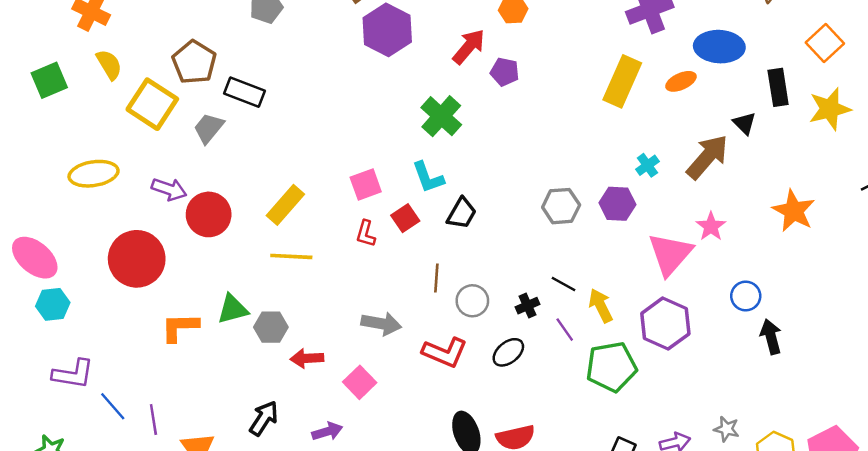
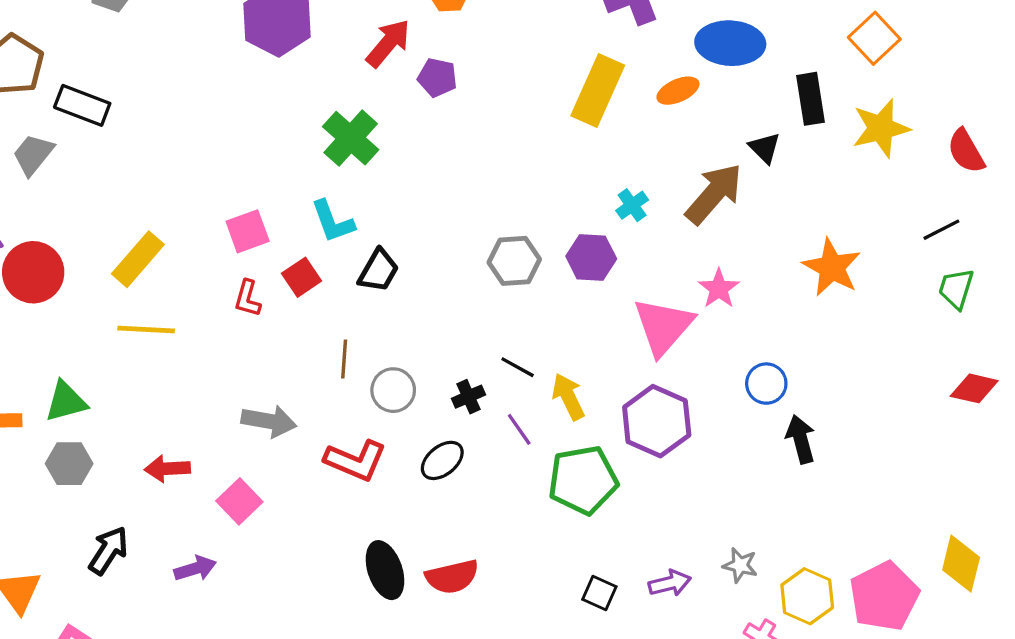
gray hexagon: (271, 327) -> (69, 464), moved

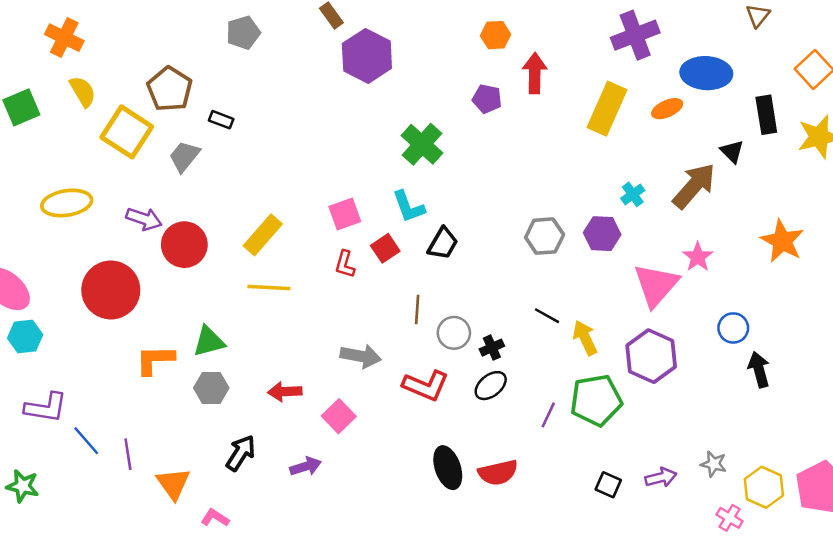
red arrow: (388, 43) -> (535, 73), moved, turned -39
black rectangle: (82, 105) -> (221, 120), size x0.6
black cross: (468, 397) -> (492, 348), moved
purple line: (519, 429) -> (548, 415), moved, turned 60

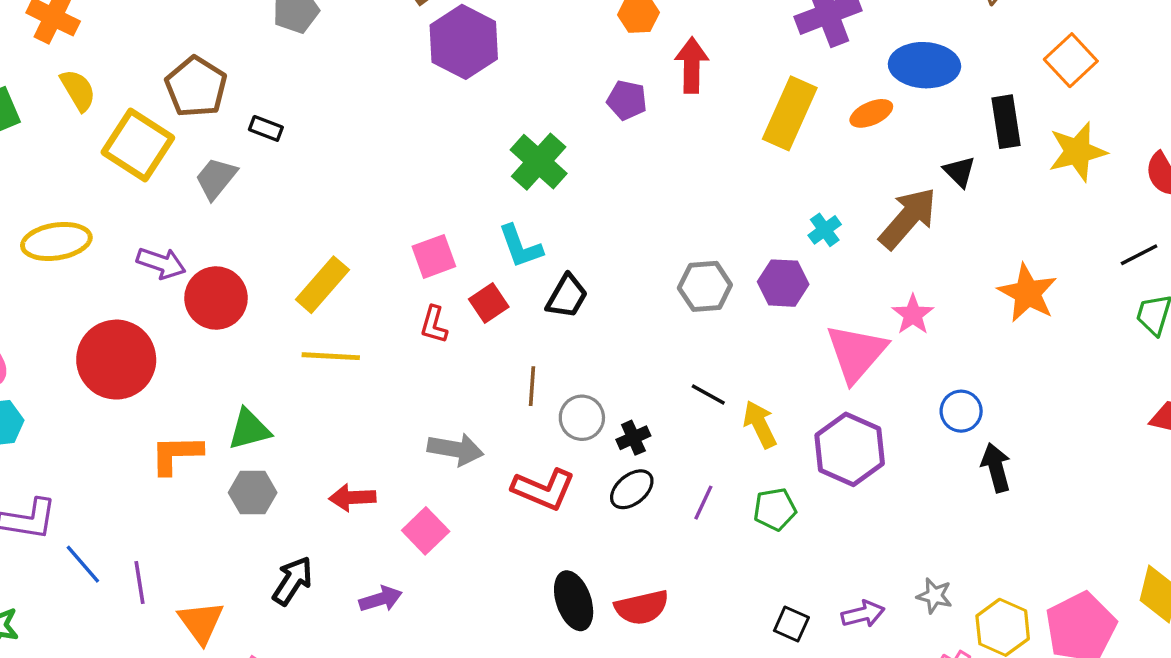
green pentagon: (596, 400) -> (775, 509), size x0.6
purple line: (548, 415) -> (703, 503), moved

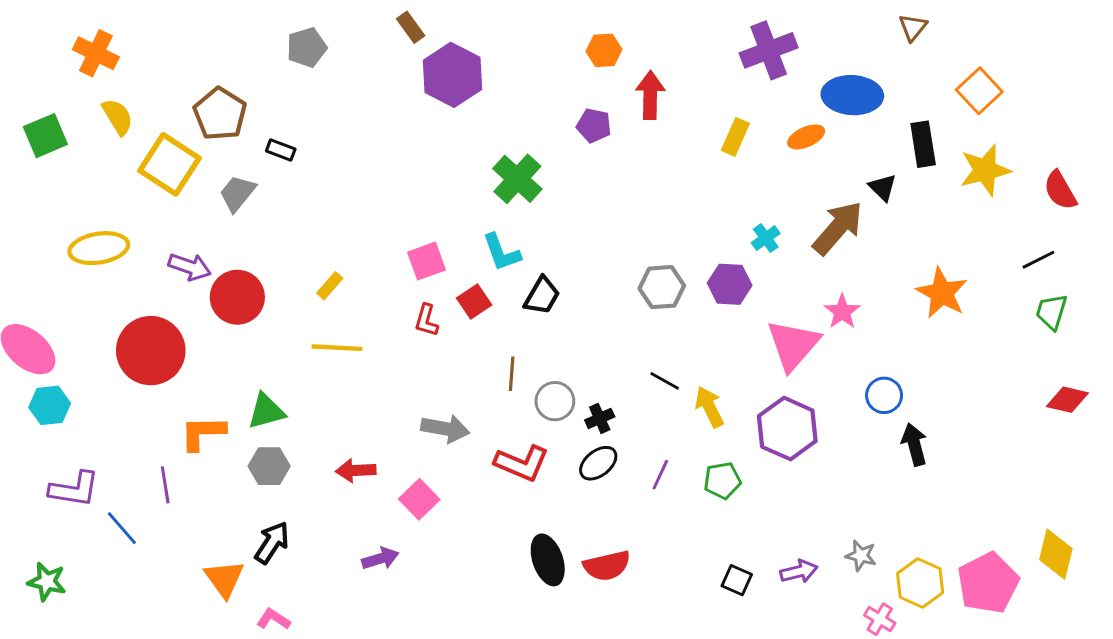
yellow rectangle: (790, 113) -> (735, 137), size x0.6
yellow rectangle: (322, 285) -> (330, 286), size x0.6
black arrow: (293, 581) -> (272, 543), moved
purple line: (140, 582) -> (165, 485), moved

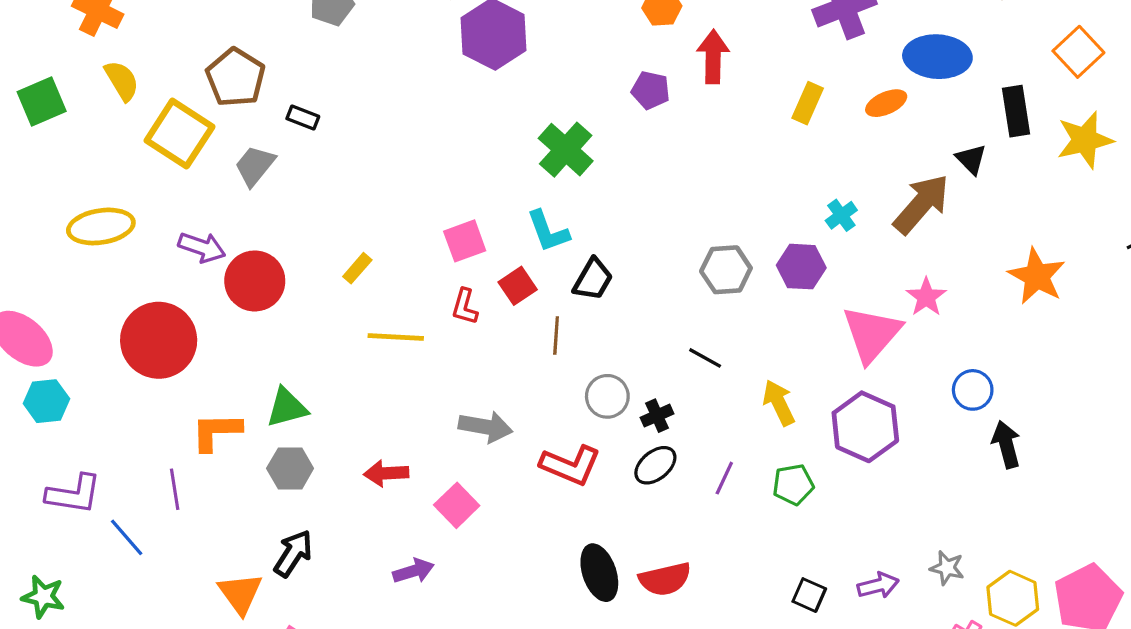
yellow line: (337, 348) -> (396, 337), moved
brown line: (512, 374) -> (556, 335), moved
black line: (665, 381) -> (705, 358), moved

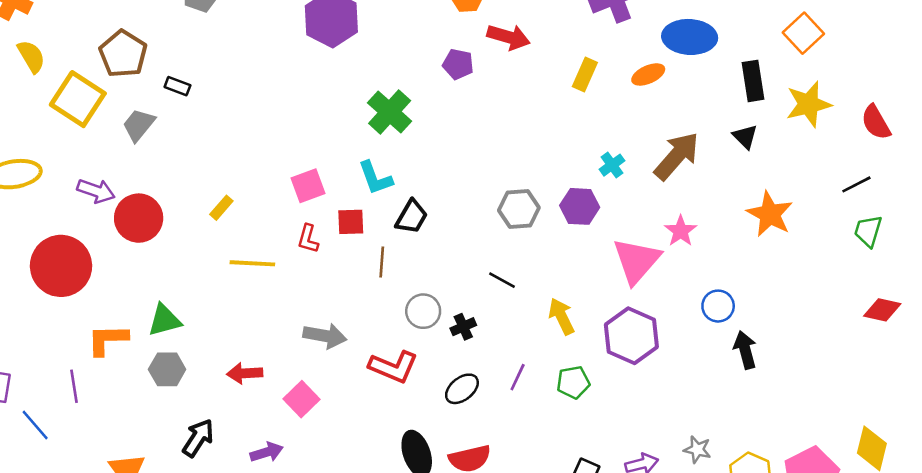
red arrow: (713, 57) -> (509, 37), turned 105
black triangle: (971, 159) -> (745, 137), moved
red square: (518, 286) -> (351, 222), turned 32
black ellipse: (655, 465) -> (462, 389), moved
black arrow: (293, 553) -> (198, 438), moved

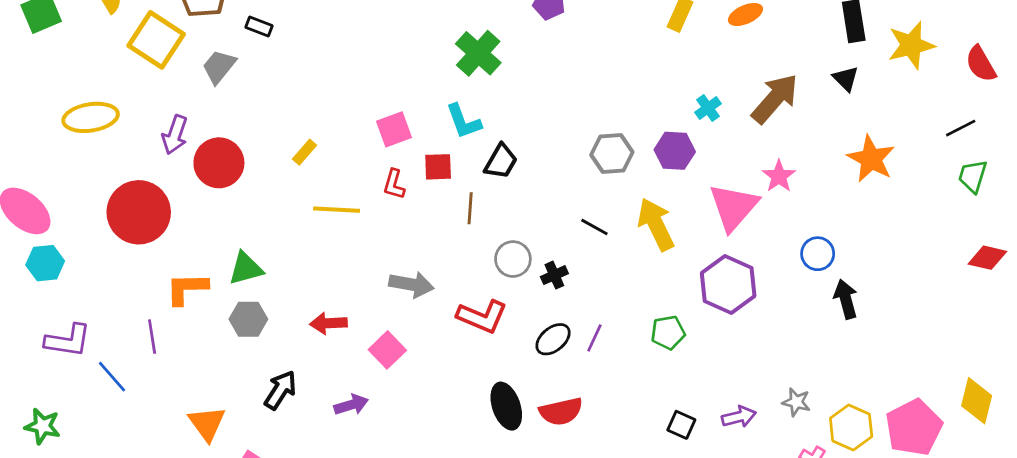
purple arrow: (96, 191) -> (175, 135), turned 90
yellow arrow: (562, 316) -> (656, 224), moved, size x1.4
purple line: (518, 377) -> (594, 338), moved

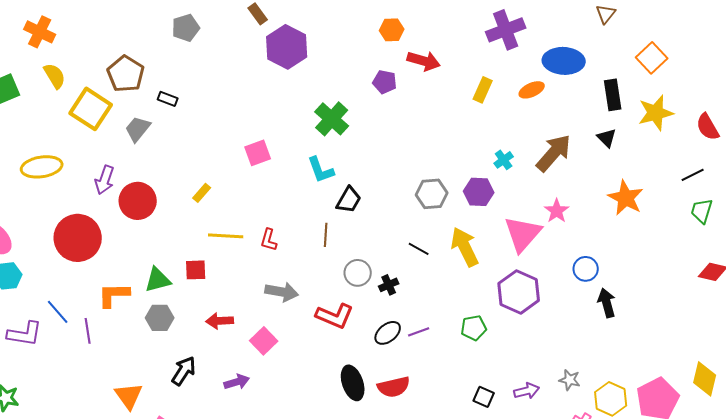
pink square: (394, 129) -> (258, 153), moved
red square: (438, 167) -> (196, 270), moved
red L-shape: (394, 184) -> (269, 240), moved
purple line: (594, 338) -> (419, 332), turned 45
blue line: (112, 377) -> (58, 312), moved

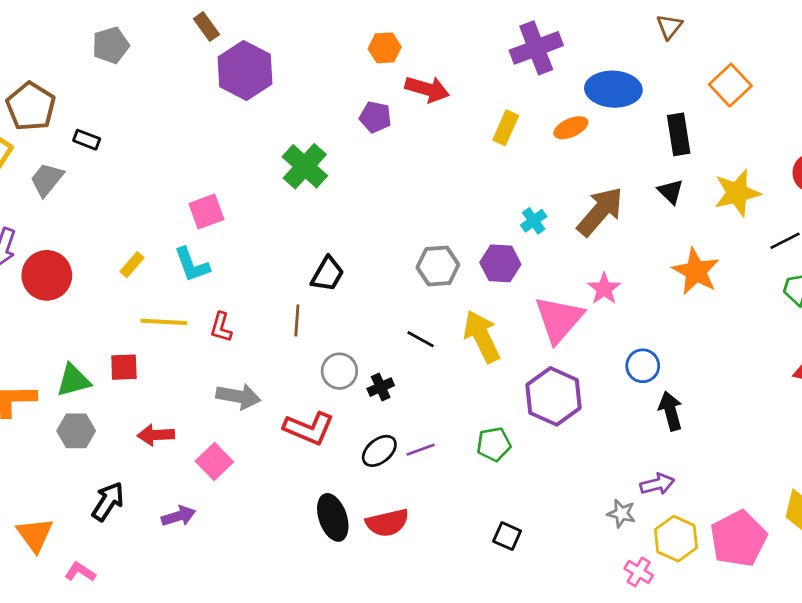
yellow star: (656, 113) -> (737, 193), moved
cyan L-shape: (321, 170) -> (192, 265), moved
purple arrow: (527, 391) -> (657, 484), moved

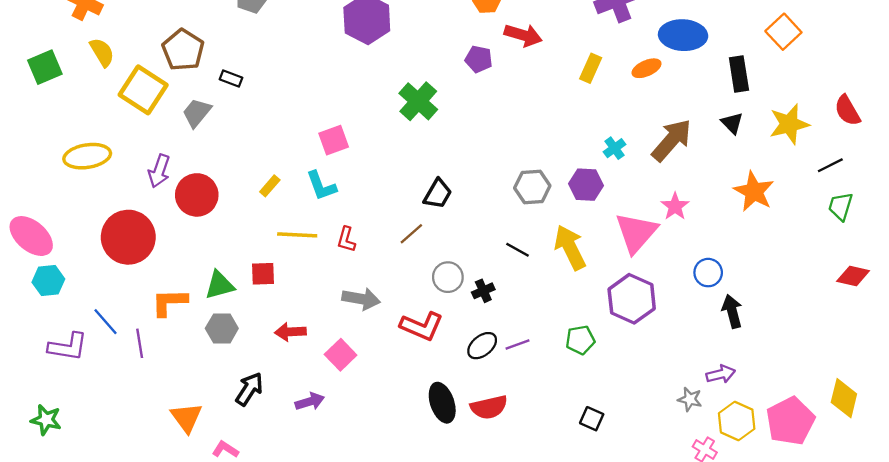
brown line: (297, 321) -> (411, 234), turned 45

